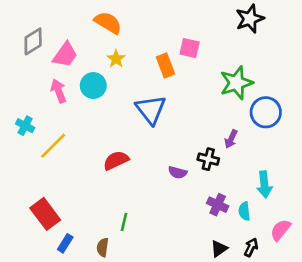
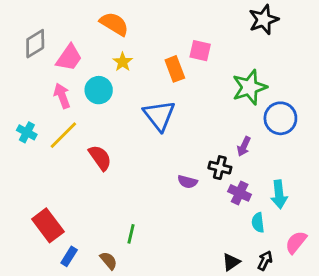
yellow line: (53, 146) -> (63, 135), moved
red semicircle: (116, 160) -> (100, 158), moved, turned 80
purple cross: (218, 205) -> (240, 193), moved
brown semicircle: (103, 247) -> (109, 261), turned 132

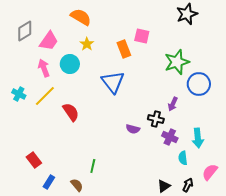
red rectangle: (48, 225) -> (34, 160), size x0.7

